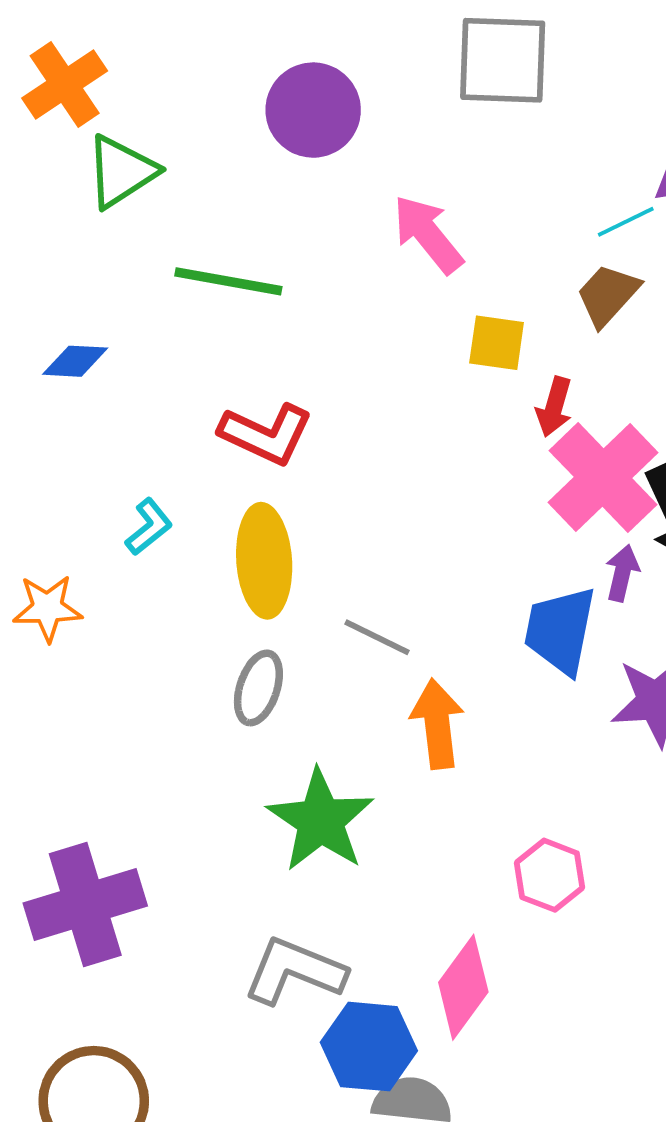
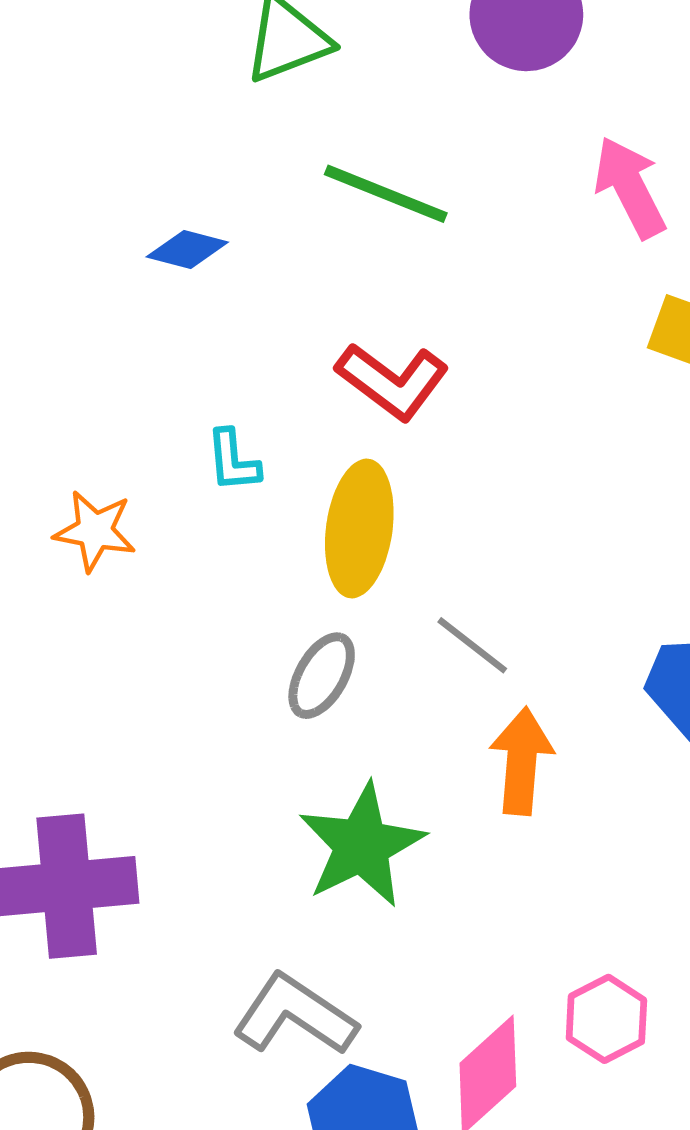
cyan L-shape: (149, 527) -> (233, 461), turned 112
pink hexagon: (550, 875) -> (606, 1019), moved

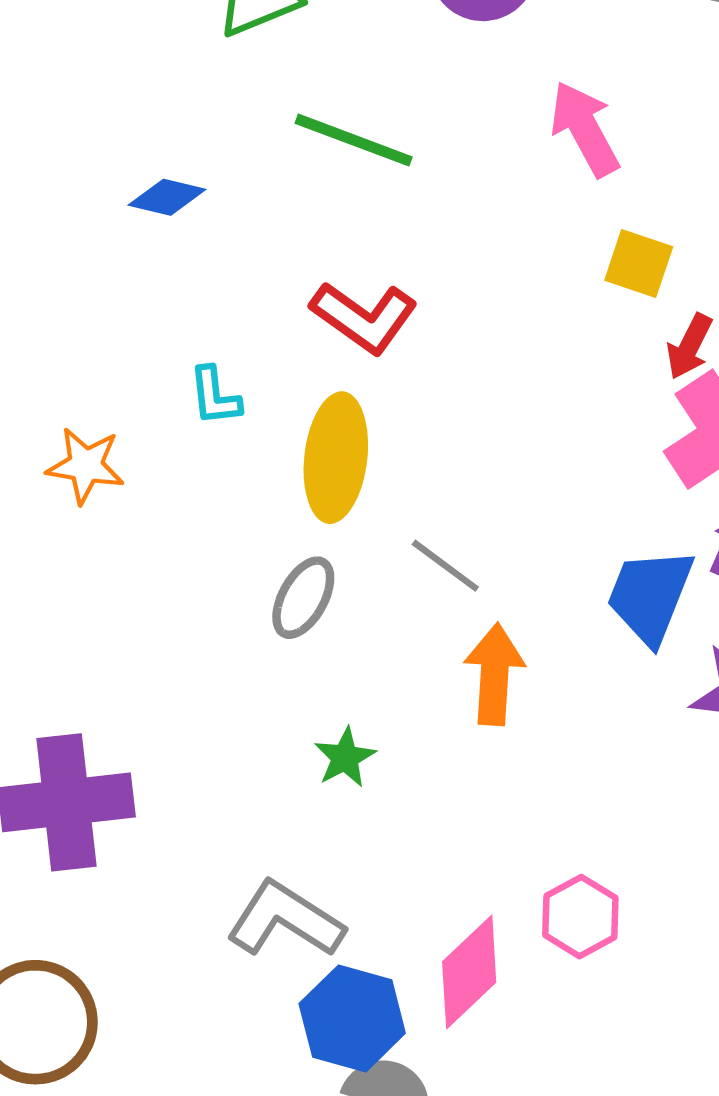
green star: (362, 845) -> (345, 757), size x0.5

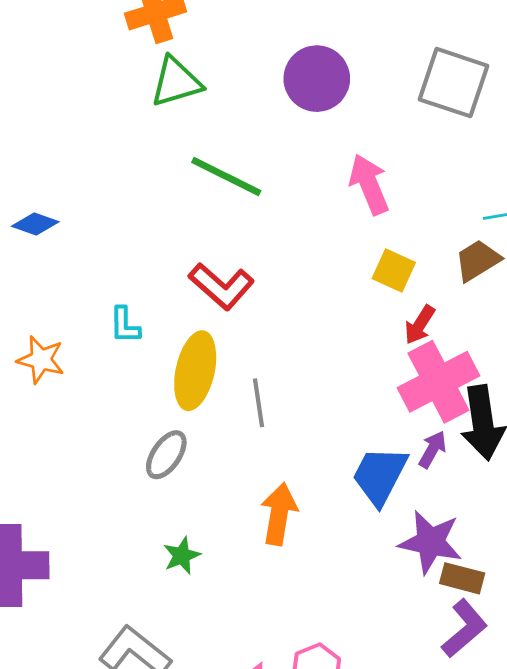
blue diamond: (167, 197) -> (35, 224), moved
gray line: (445, 566) -> (258, 403), moved, turned 39

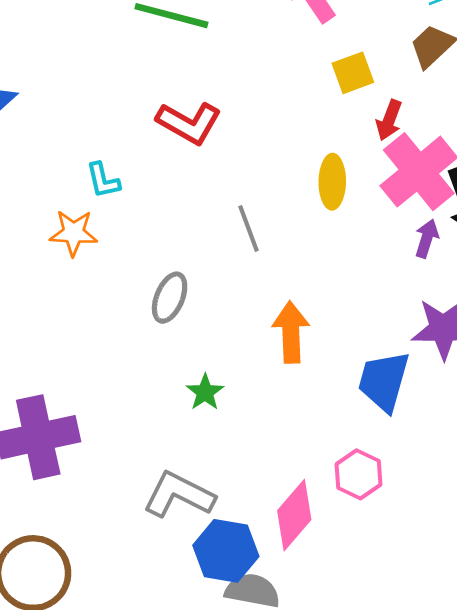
yellow square: (394, 271) -> (353, 73), turned -33
orange star: (41, 360) -> (73, 233), moved
yellow ellipse: (195, 371) -> (332, 182), moved, size x0.7
blue trapezoid: (380, 476) -> (384, 381), moved

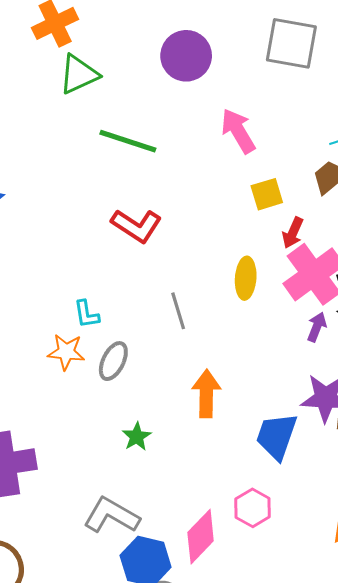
cyan L-shape: (103, 180) -> (86, 314), moved
orange star: (73, 233) -> (66, 352), moved

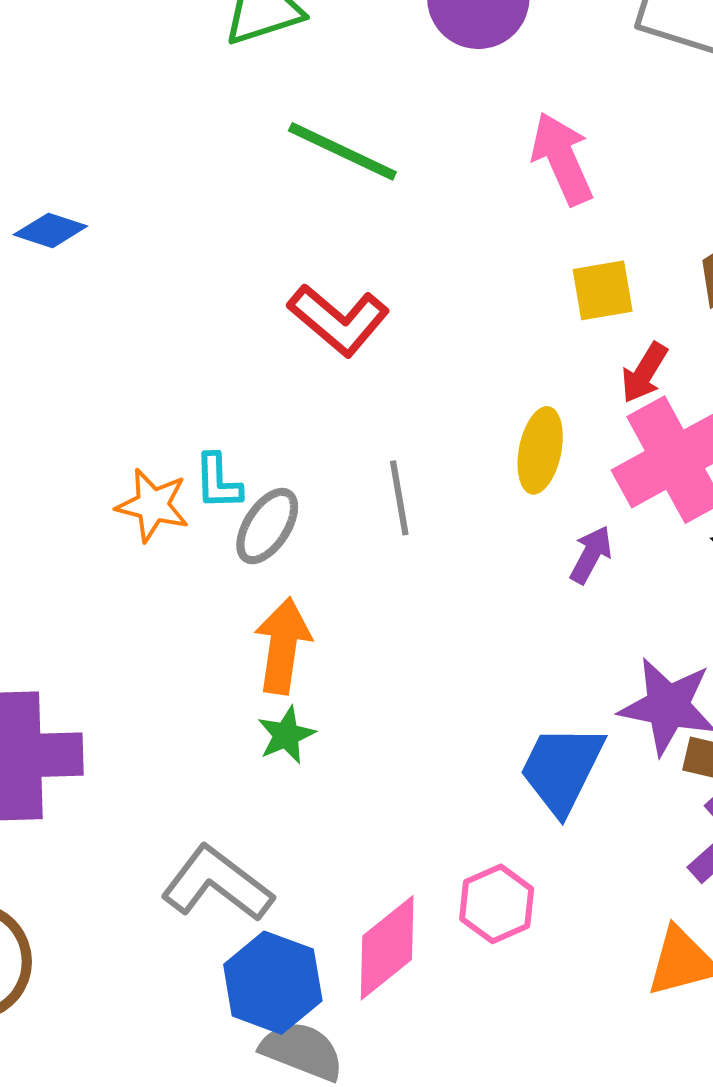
purple arrow: (317, 327) -> (591, 555), moved
orange star: (66, 352) -> (153, 505), moved
gray ellipse: (113, 361) -> (267, 526), moved
orange arrow: (206, 394) -> (283, 646), moved

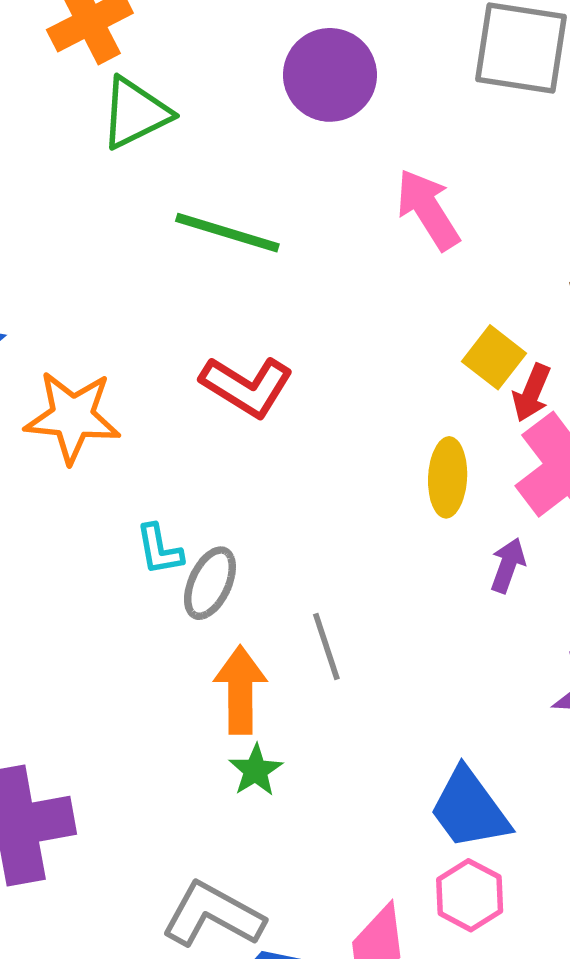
yellow square: (603, 290) -> (494, 357), moved, turned -34
gray line: (399, 498) -> (326, 646), moved
orange star: (153, 505) -> (73, 417), moved, size x1.4
blue trapezoid: (562, 769) -> (469, 809), moved, turned -54

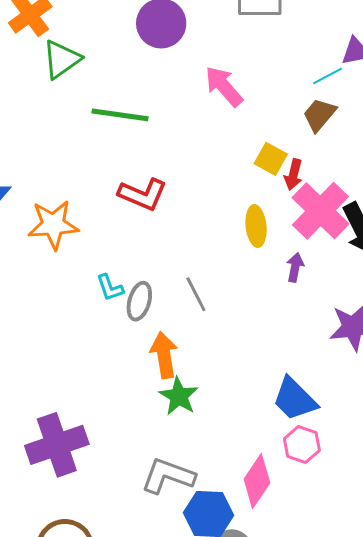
gray line: (326, 646) -> (196, 294), moved
green star: (256, 770) -> (179, 396), size x1.4

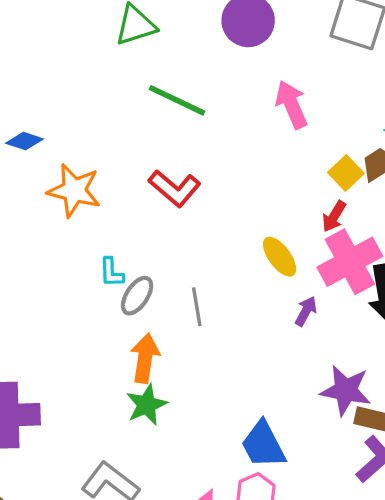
yellow square: (271, 159) -> (346, 173), moved
yellow ellipse: (256, 226) -> (280, 257), turned -48

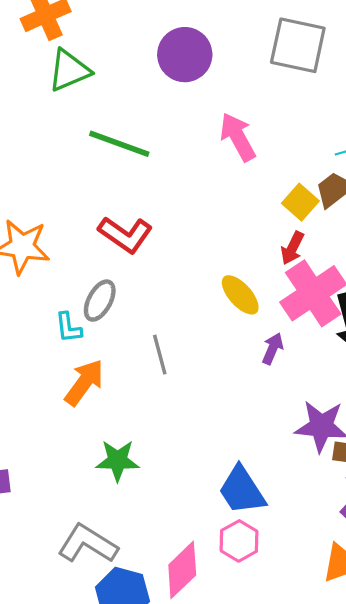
gray ellipse: (137, 296) -> (100, 301), moved
orange arrow: (145, 358) -> (84, 382), moved, turned 33
green star: (147, 405) -> (118, 460), turned 30

